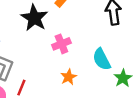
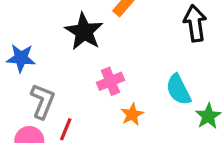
pink cross: (61, 44) -> (110, 81), moved

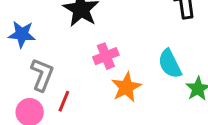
orange star: (132, 114) -> (126, 87), size x1.4

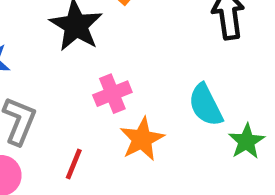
red line: (64, 101) -> (74, 164), moved

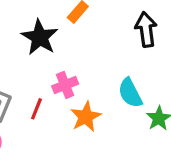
red line: (74, 164) -> (37, 109), moved

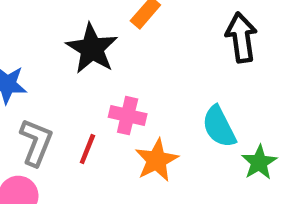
pink cross: (65, 85) -> (128, 116), turned 35

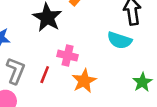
cyan semicircle: (219, 127) -> (120, 40), moved, turned -45

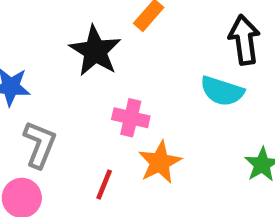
red line: (45, 75) -> (104, 185), moved

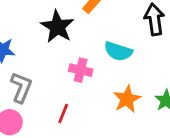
cyan semicircle: (222, 91) -> (118, 51), moved
orange star: (160, 162) -> (127, 99), moved

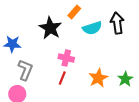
cyan semicircle: (118, 51) -> (92, 28), moved, turned -36
red line: (63, 114) -> (62, 78), moved

